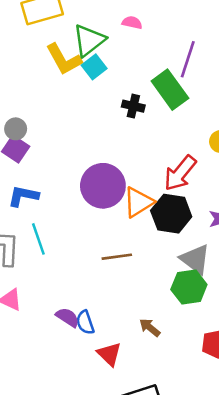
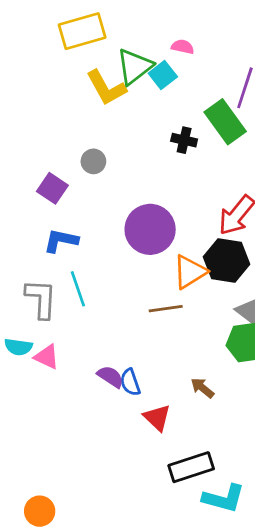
cyan square: (94, 67) -> (163, 75), moved
gray circle: (16, 129) -> (93, 161), moved
orange triangle: (138, 202) -> (190, 272), moved

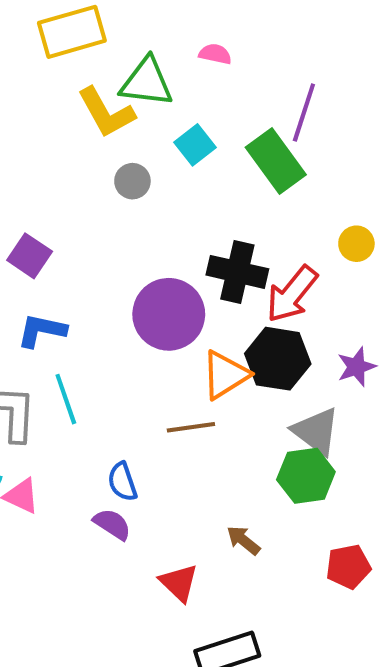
green triangle: (134, 67) -> (147, 82), turned 45
cyan square: (163, 75) -> (195, 145), moved
black cross: (184, 140) -> (237, 272), moved, size x1.6
gray circle: (93, 161) -> (132, 181), moved
blue semicircle: (130, 382) -> (122, 482), moved

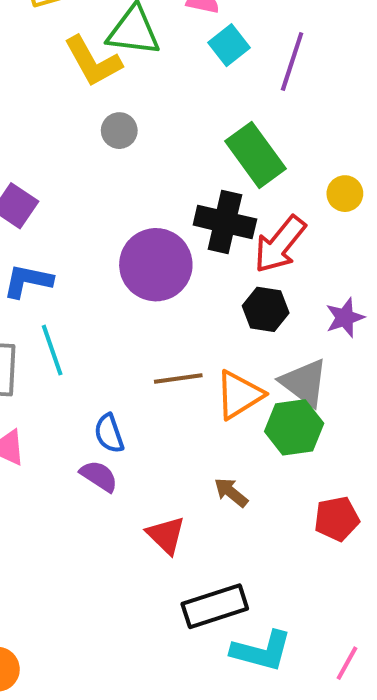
cyan square: (195, 145) -> (229, 45), moved
green rectangle: (276, 161) -> (255, 155), moved
black hexagon: (278, 359) -> (266, 309), size x0.7
orange triangle: (225, 375) -> (239, 395), moved

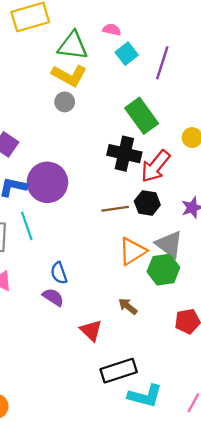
yellow L-shape: (93, 61) -> (69, 76), moved, turned -32
purple circle: (156, 265) -> (47, 182), moved
brown line: (178, 379) -> (115, 209), moved

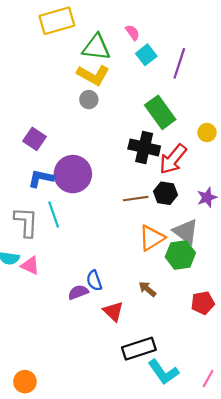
pink semicircle: (112, 30) -> (132, 32), turned 42
blue semicircle: (59, 273) -> (94, 281), moved
purple semicircle: (53, 297) -> (78, 292), moved, turned -54
cyan L-shape: (145, 396) -> (163, 372), turned 40

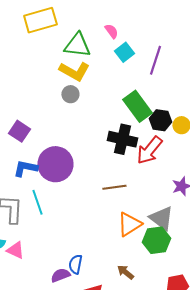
black hexagon: (165, 193) -> (160, 120), moved
blue semicircle: (94, 281) -> (75, 264), turned 30

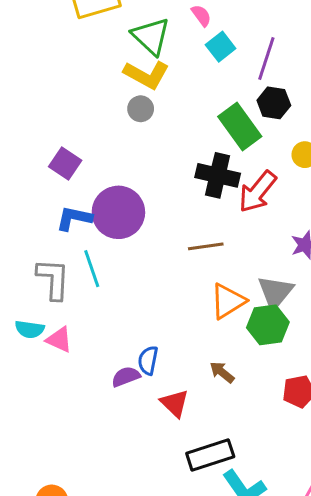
green triangle: (77, 45) -> (151, 36), turned 36
black hexagon: (160, 120) -> (274, 103), moved
gray triangle: (161, 218) -> (275, 292), turned 32

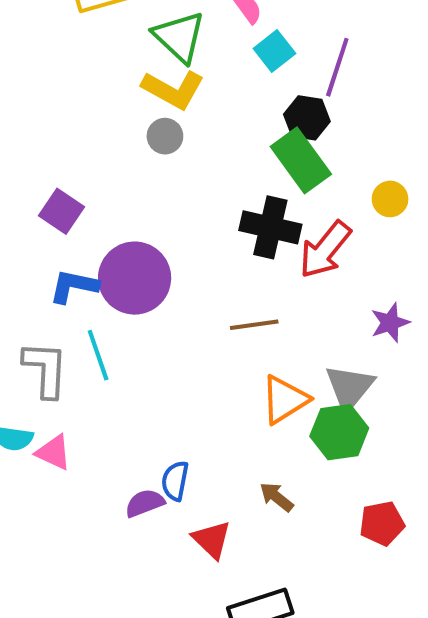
black hexagon: (274, 103) -> (307, 118), moved

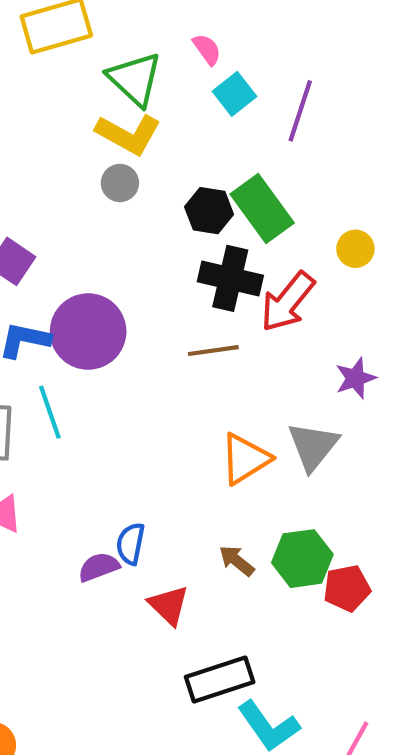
black hexagon: (307, 118) -> (209, 211), moved
brown line: (254, 325) -> (213, 351), moved
green hexagon: (339, 432) -> (302, 559), moved

